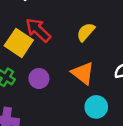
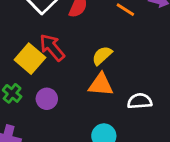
orange triangle: (83, 73) -> (101, 85), moved, turned -40

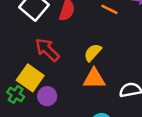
yellow square: (30, 59) -> (30, 78), moved

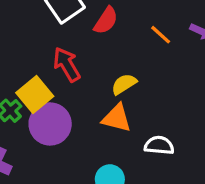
purple circle: (47, 96) -> (50, 124), size x1.6

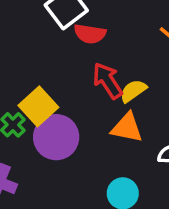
red semicircle: (106, 21) -> (90, 34), moved, turned 68
red arrow: (67, 65) -> (108, 81), moved

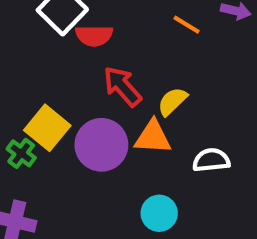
yellow semicircle: (133, 91) -> (172, 101), moved
purple circle: (56, 137) -> (101, 145), moved

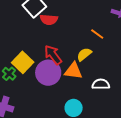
orange line: (187, 25) -> (97, 34), moved
red arrow: (122, 86) -> (53, 55), moved

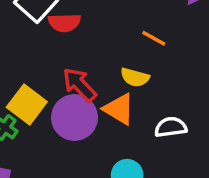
yellow semicircle: (84, 54) -> (135, 77), turned -119
orange triangle: (73, 71) -> (119, 109), turned 30

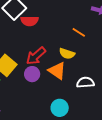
red arrow: (79, 85) -> (36, 56), turned -90
purple circle: (75, 117) -> (32, 74), size x0.6

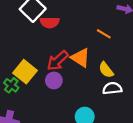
yellow semicircle: (67, 54) -> (106, 70), moved, turned 35
orange triangle: (57, 71) -> (80, 58), moved

